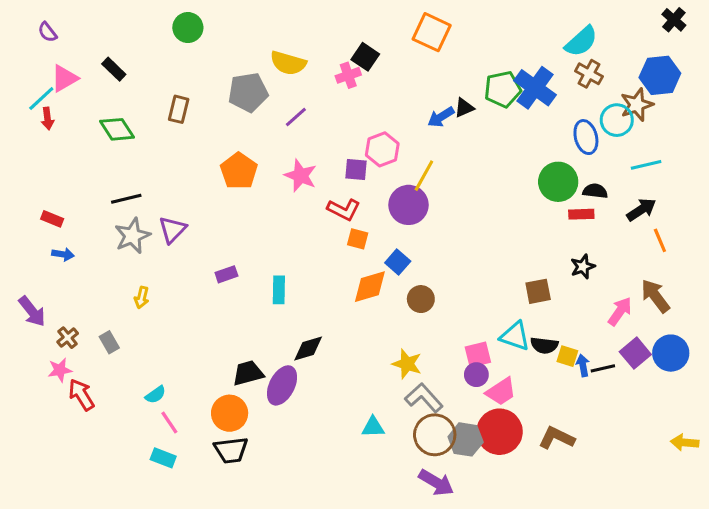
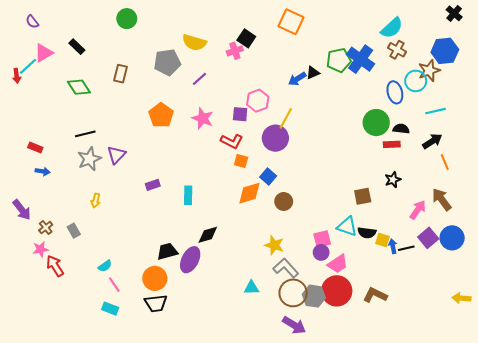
red arrow: (48, 119) -> (17, 76), moved

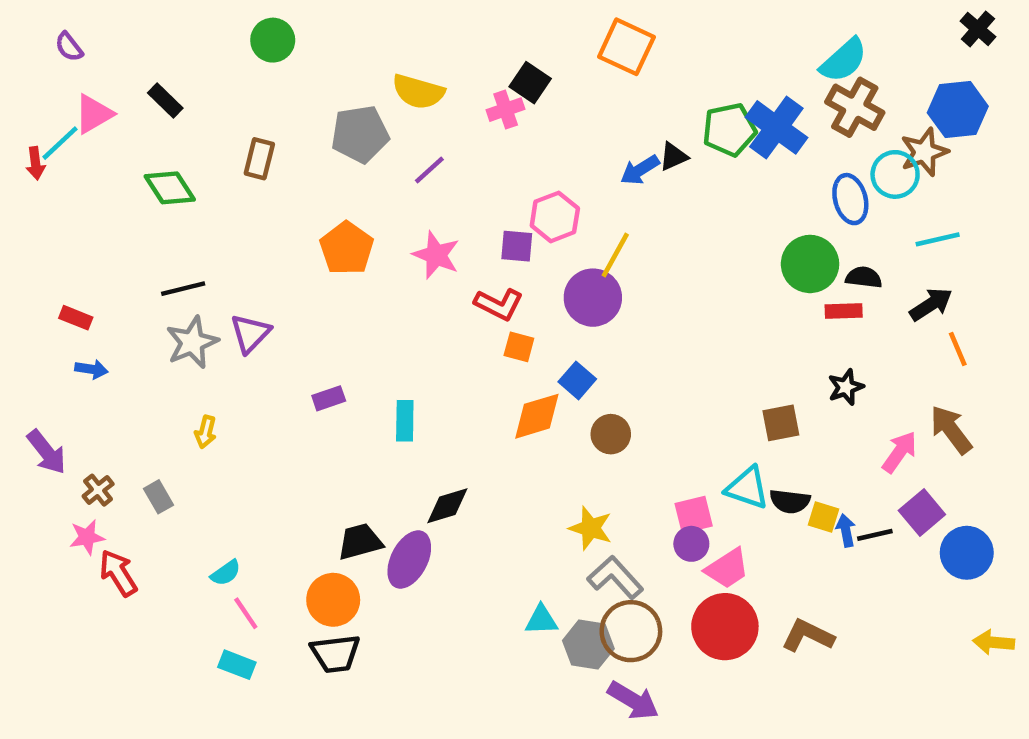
brown cross: (397, 50) -> (855, 107), size x1.4
blue circle: (452, 238) -> (967, 553), moved
gray hexagon: (314, 296) -> (588, 645), moved

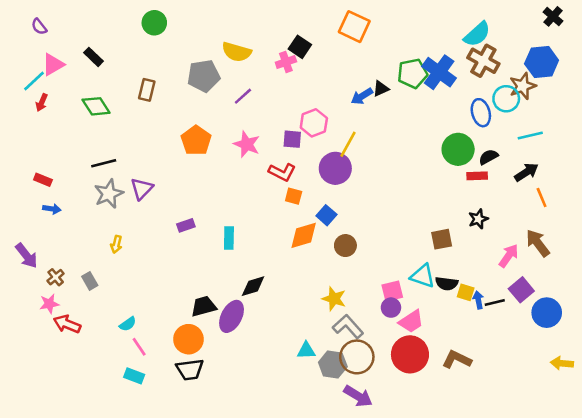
red arrow: (35, 163) -> (42, 103), moved, turned 30
black semicircle: (864, 277) -> (488, 157), turned -36
red arrow: (118, 573) -> (67, 324), turned -36

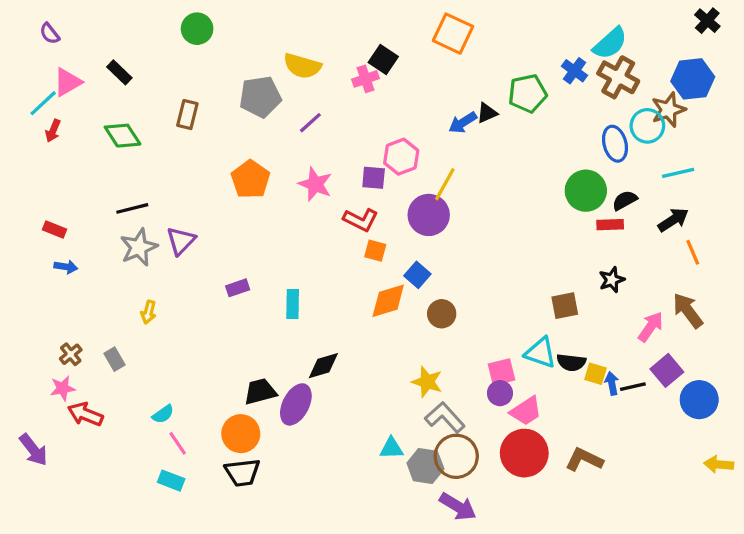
blue cross: (439, 72) -> (574, 71), moved, size x0.6
purple arrow: (26, 256) -> (33, 450), moved

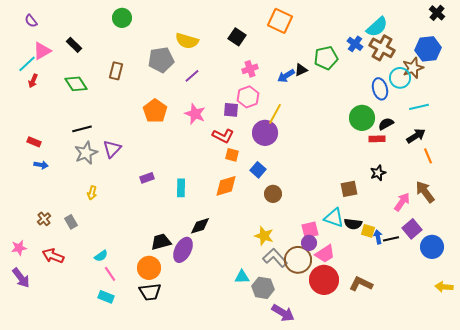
pink cross: (366, 79) -> (250, 69), moved
orange diamond: (388, 301) -> (226, 186), moved
pink star: (63, 388) -> (19, 248), moved
brown circle: (456, 456) -> (298, 260), moved

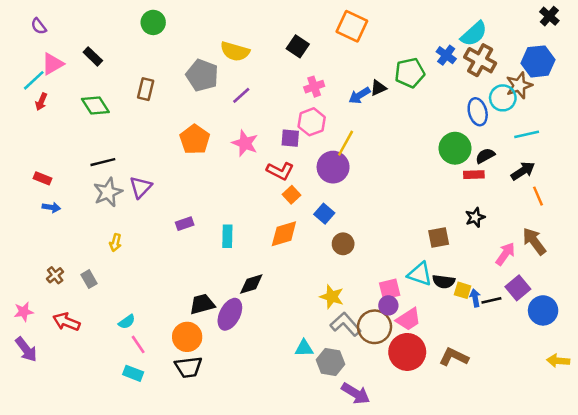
gray pentagon: (161, 60) -> (202, 75), turned 30
orange square: (232, 155) -> (292, 195), turned 32

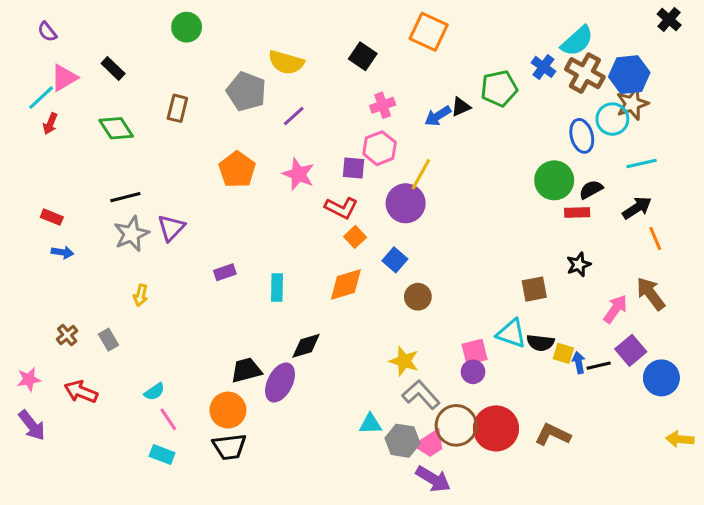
blue hexagon: (538, 61) -> (629, 75), moved
pink trapezoid: (408, 319) -> (430, 444), moved
brown circle: (375, 327) -> (456, 425), moved

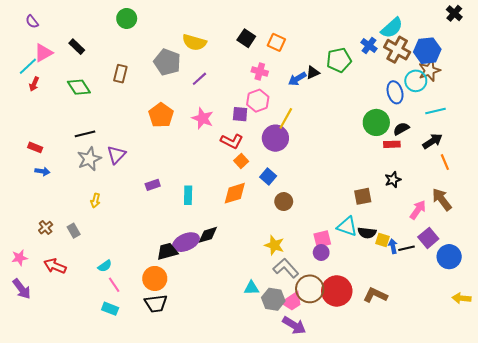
orange square: (429, 32) -> (276, 42), moved, size x0.7
pink cross: (383, 105) -> (260, 72), turned 35
purple ellipse: (280, 382) -> (186, 242), moved, turned 40

